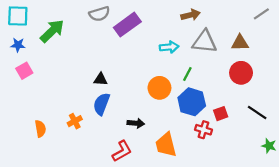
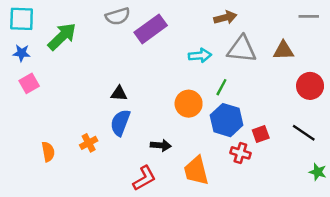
gray line: (261, 14) -> (309, 16), turned 35
red circle: (241, 73) -> (310, 86), moved

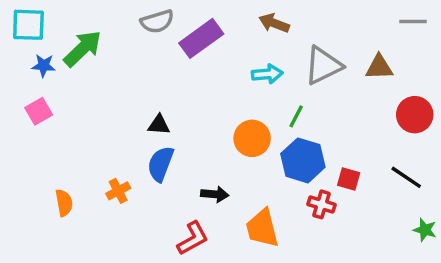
brown arrow: (225, 18) -> (274, 23), moved, turned -145
gray triangle: (242, 49) -> (323, 66), turned -32
blue star: (22, 53) -> (44, 66), moved
red square: (261, 134) -> (349, 179), turned 36

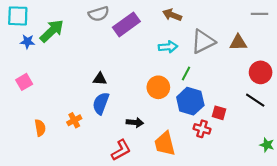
pink square: (39, 111) -> (24, 82), moved
black line: (406, 177) -> (255, 100), moved

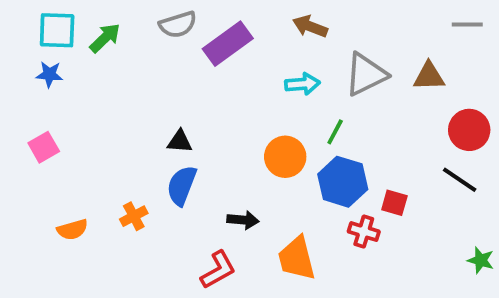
cyan square: (18, 16) -> (57, 30), moved
green arrow: (52, 31) -> (105, 38), moved, size x0.7
orange semicircle: (40, 128) -> (72, 230), turned 84

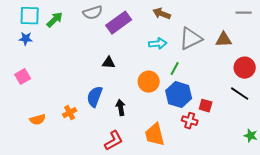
black triangle: (180, 141) -> (109, 63), moved
black arrow: (243, 220) -> (121, 108), moved, turned -105

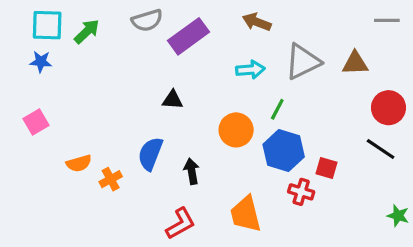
orange semicircle: (38, 120) -> (79, 163), moved

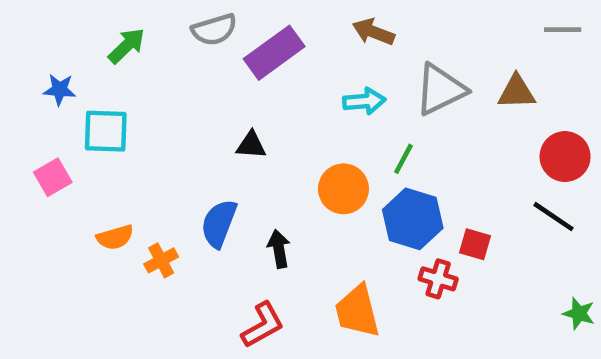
cyan square: (47, 25) -> (106, 131), moved

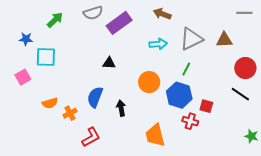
green line: (403, 159) -> (186, 69), moved
red L-shape: (263, 325) -> (91, 137), moved

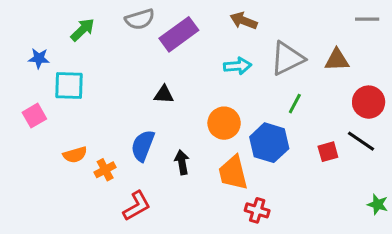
green line: (186, 69) -> (295, 104), moved
red square: (206, 106) -> (328, 152), moved, turned -32
red cross: (190, 121) -> (257, 210), moved
orange trapezoid: (155, 135) -> (233, 173), moved

